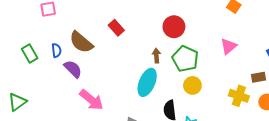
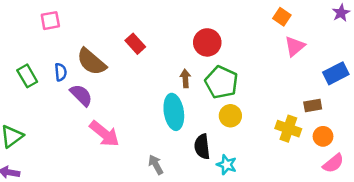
pink triangle: (229, 46) -> (295, 46), moved
cyan ellipse: (147, 82) -> (174, 112), turned -32

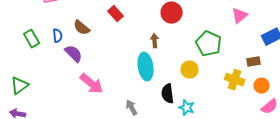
brown semicircle: (91, 62) -> (82, 28), size x0.7
green pentagon: (221, 82) -> (209, 44), moved

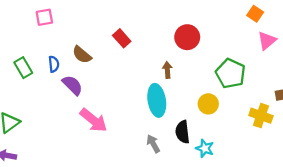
gray arrow: (132, 108) -> (153, 144), moved

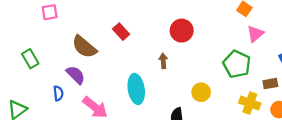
brown semicircle: (82, 55) -> (84, 47), size x1.4
blue semicircle: (54, 64) -> (58, 93), moved
green pentagon: (231, 73) -> (237, 64), moved
cyan ellipse: (157, 100) -> (136, 89), moved

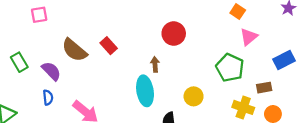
red rectangle: (121, 32) -> (109, 46), moved
purple semicircle: (76, 75) -> (51, 71), moved
cyan ellipse: (136, 89) -> (145, 91), moved

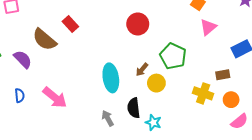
red rectangle: (109, 46) -> (70, 24), moved
brown arrow: (155, 64) -> (142, 70), moved, turned -136
green pentagon: (230, 68) -> (173, 56), moved
blue semicircle: (48, 97) -> (20, 96), moved

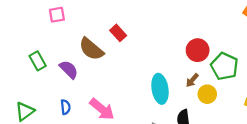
red circle: (138, 24) -> (198, 50), moved

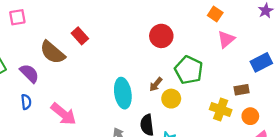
red circle: (198, 50) -> (161, 36), moved
blue semicircle: (66, 107) -> (26, 102), moved

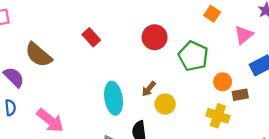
red rectangle: (80, 36) -> (91, 37), moved
pink triangle: (226, 39) -> (244, 35), moved
green pentagon: (189, 70) -> (193, 56), moved
orange circle: (250, 116) -> (223, 82), moved

